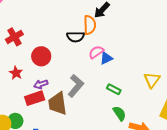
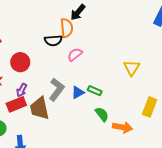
blue triangle: (106, 58) -> (78, 92), moved
yellow triangle: (152, 80) -> (132, 68), moved
purple arrow: (41, 84) -> (22, 90), turned -40

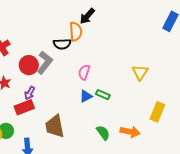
pink semicircle: (75, 55) -> (84, 72), moved, turned -35
gray L-shape: (57, 89) -> (45, 63), moved
brown trapezoid: (40, 108) -> (55, 126), moved
green semicircle: (102, 114) -> (103, 133), moved

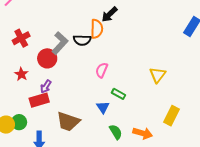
gray L-shape: (45, 63) -> (60, 43), moved
blue triangle: (86, 96) -> (103, 107), moved, turned -40
brown trapezoid: (55, 126) -> (68, 122), turned -65

